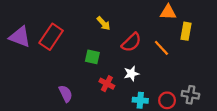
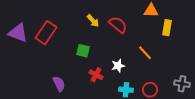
red semicircle: (131, 42) -> (118, 25), moved, turned -96
orange line: (161, 48) -> (145, 53), moved
gray cross: (190, 95) -> (182, 84), moved

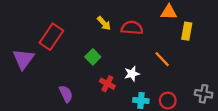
red semicircle: (118, 25) -> (132, 28), turned -36
purple triangle: (18, 33) -> (23, 59), moved, turned 45
green square: (83, 51) -> (93, 57), turned 32

